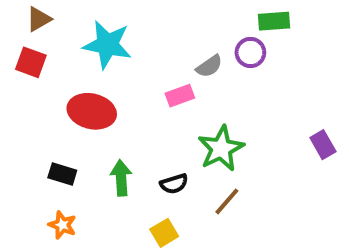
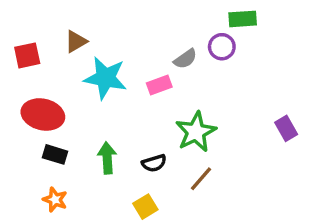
brown triangle: (39, 19) -> (76, 41), moved
cyan star: (107, 45) -> (105, 78), moved
red square: (31, 62) -> (27, 55), turned -32
red ellipse: (92, 111) -> (43, 114), moved

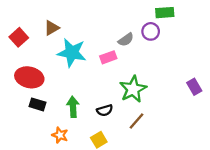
red square: (27, 55) -> (19, 37), turned -30
orange star: (55, 200) -> (60, 135), moved

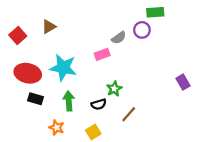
cyan star: (72, 53) -> (63, 68), moved
green star: (133, 89) -> (114, 89), moved, size x0.6

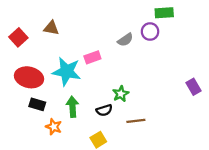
brown triangle: (49, 27) -> (51, 28), turned 40
pink rectangle: (102, 54) -> (92, 57), moved
brown line: (129, 114) -> (136, 121), turned 42
orange star: (57, 128) -> (54, 127), moved

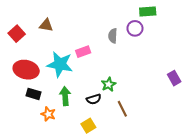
gray semicircle: (125, 40) -> (113, 36), turned 128
brown line: (136, 121) -> (122, 109), turned 70

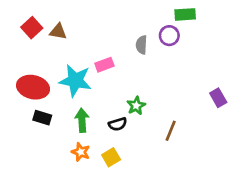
red square: (17, 34) -> (32, 28), moved
brown line: (122, 109) -> (171, 131), moved, turned 49
orange star: (48, 114) -> (81, 152), moved

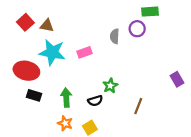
cyan star: (75, 81) -> (52, 52), moved

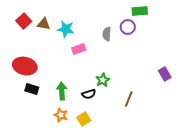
cyan star: (52, 52) -> (66, 29), moved, size x0.7

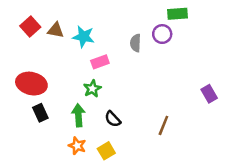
green star: (103, 80) -> (92, 89), moved
black rectangle: (32, 89) -> (40, 113), turned 48
black semicircle: (89, 94) -> (113, 119), turned 64

